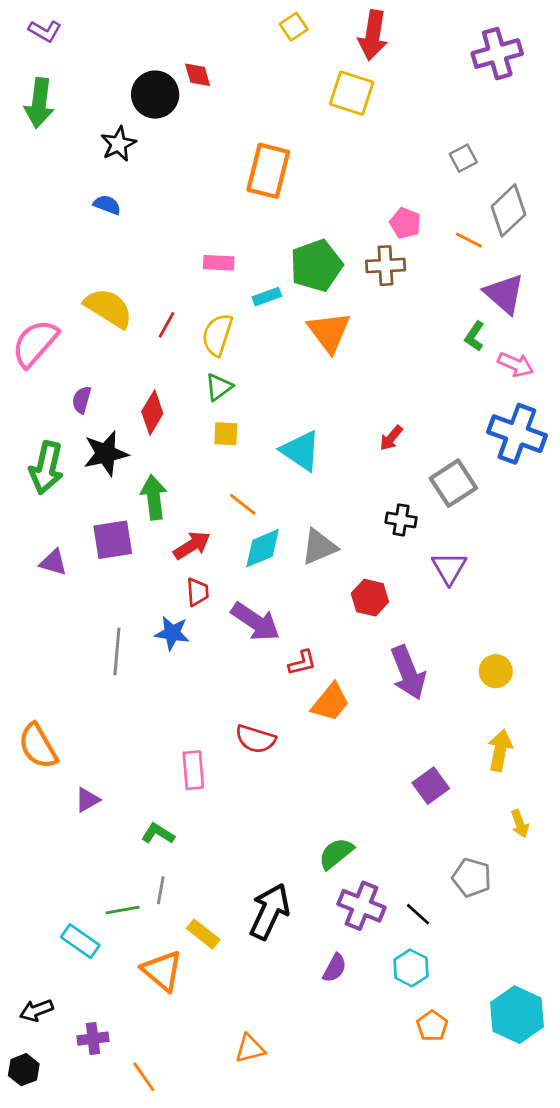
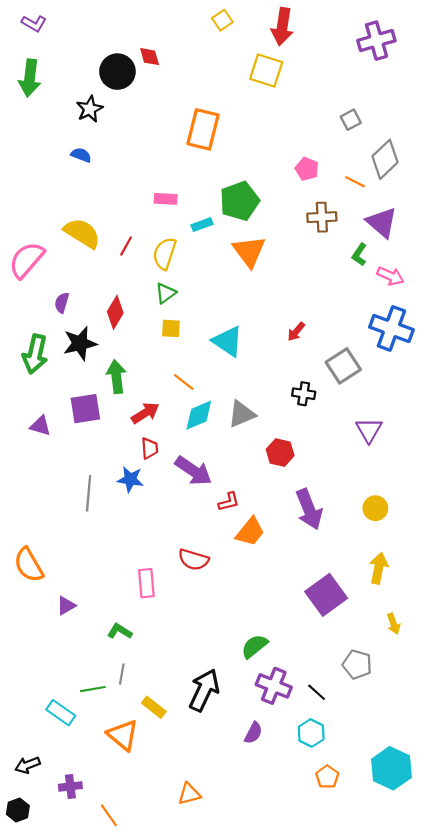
brown cross: (386, 266) -> (322, 217), moved
purple triangle: (449, 568) -> (369, 430), moved
purple square: (431, 786) -> (326, 595), size x1.5

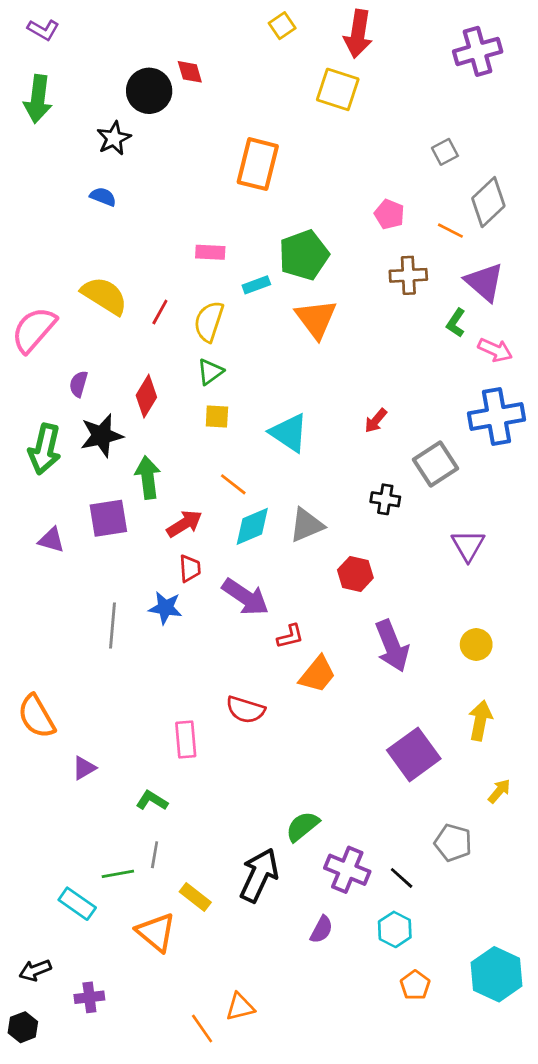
blue cross: (391, 328) -> (497, 416), turned -30
yellow arrow: (394, 624) -> (499, 791), turned -120
green semicircle: (254, 646) -> (302, 826), moved
orange line: (109, 815) -> (202, 1029), moved

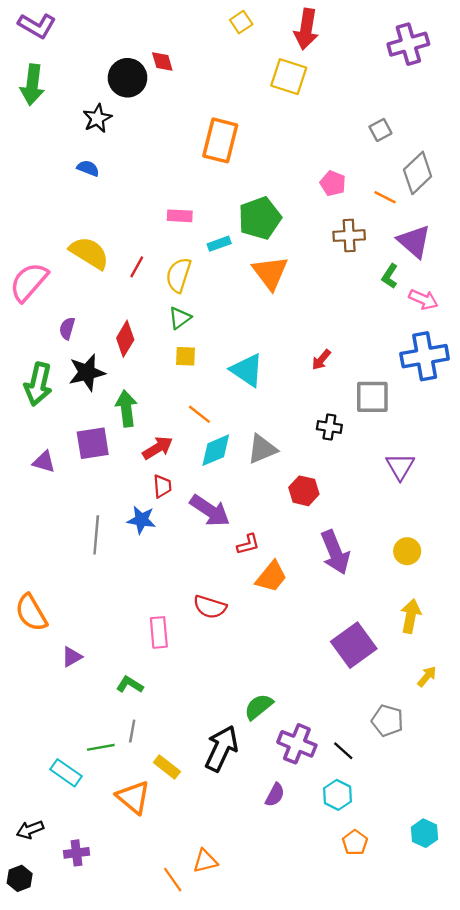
purple L-shape: (43, 30) -> (37, 26), size x1.4
gray square: (435, 464) -> (372, 397), turned 33
cyan hexagon: (497, 974) -> (425, 833), size x0.6

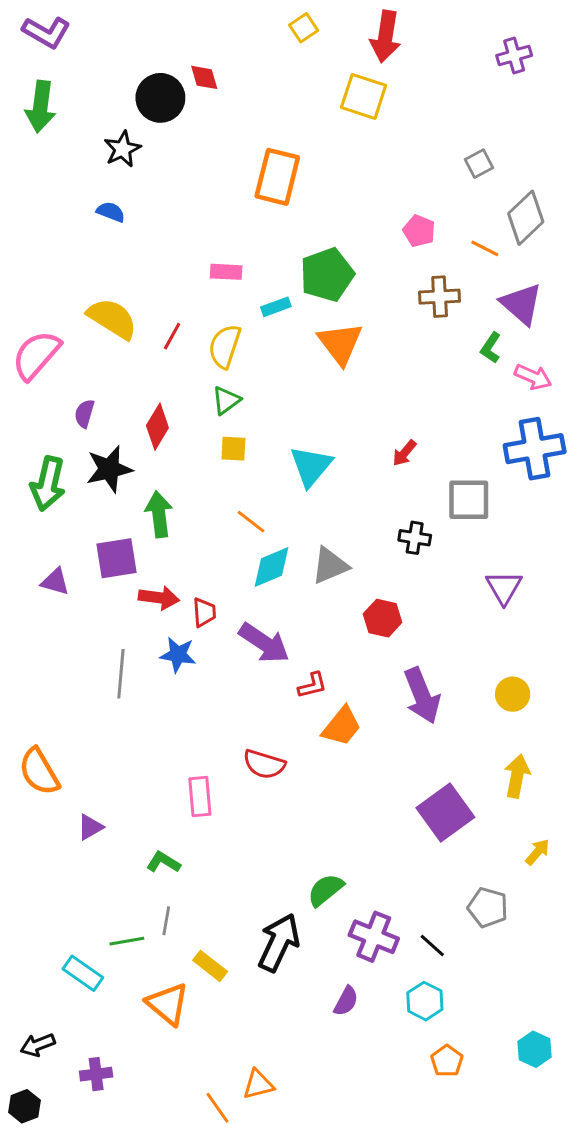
purple cross: (408, 44) -> (514, 56), size x0.7
cyan triangle: (247, 370) -> (311, 466), turned 36
red arrow: (158, 448) -> (159, 598), moved, turned 40

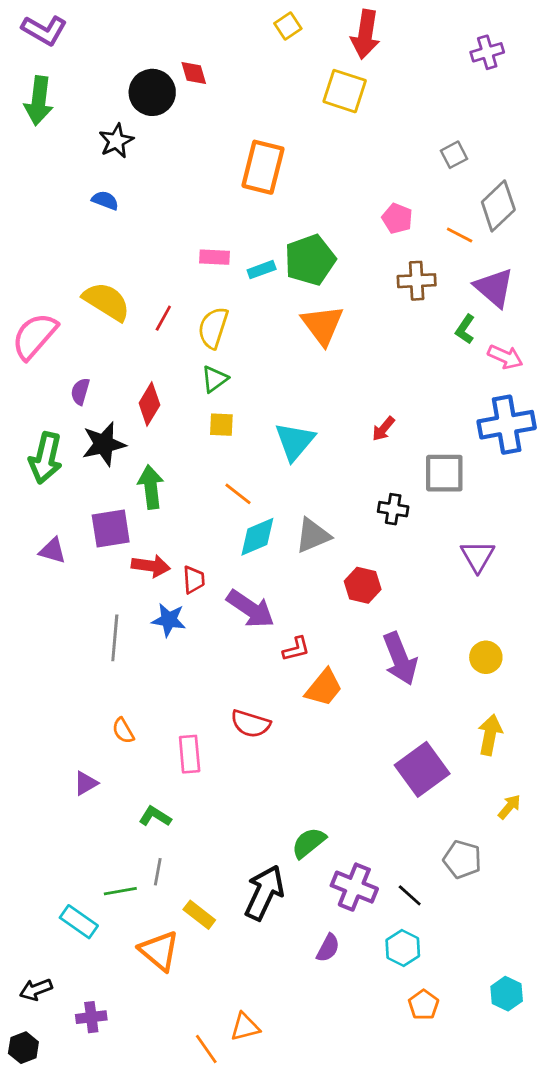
cyan rectangle: (276, 307) -> (262, 270), moved
orange semicircle: (39, 772) -> (123, 731), moved, size x0.6

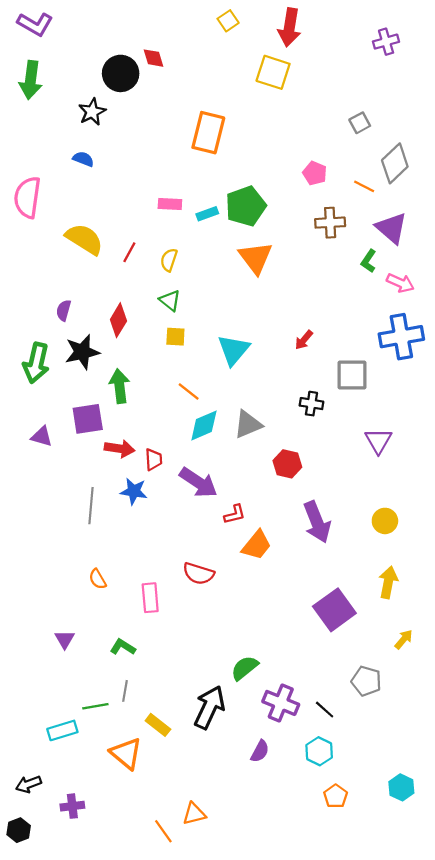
yellow semicircle: (213, 328) -> (169, 260), size x0.7
pink semicircle: (35, 336) -> (27, 197), moved, turned -33
green triangle: (215, 379) -> (170, 300), turned -45
purple triangle: (86, 783) -> (65, 639), moved, turned -30
cyan rectangle: (79, 922) -> (62, 730), turned -52

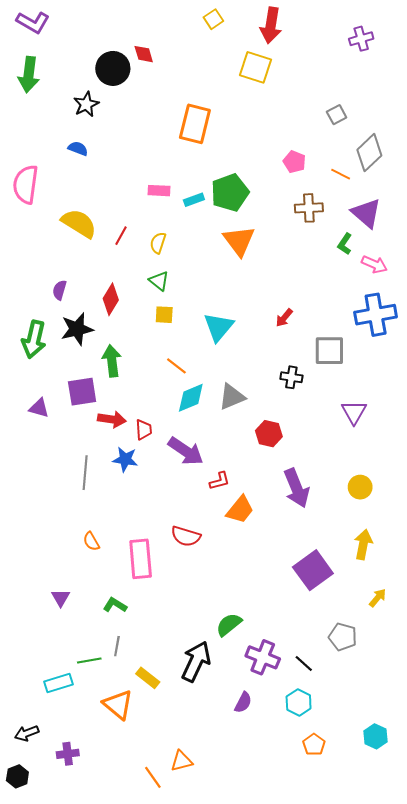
pink rectangle: (150, 598) -> (141, 559), size x1.4

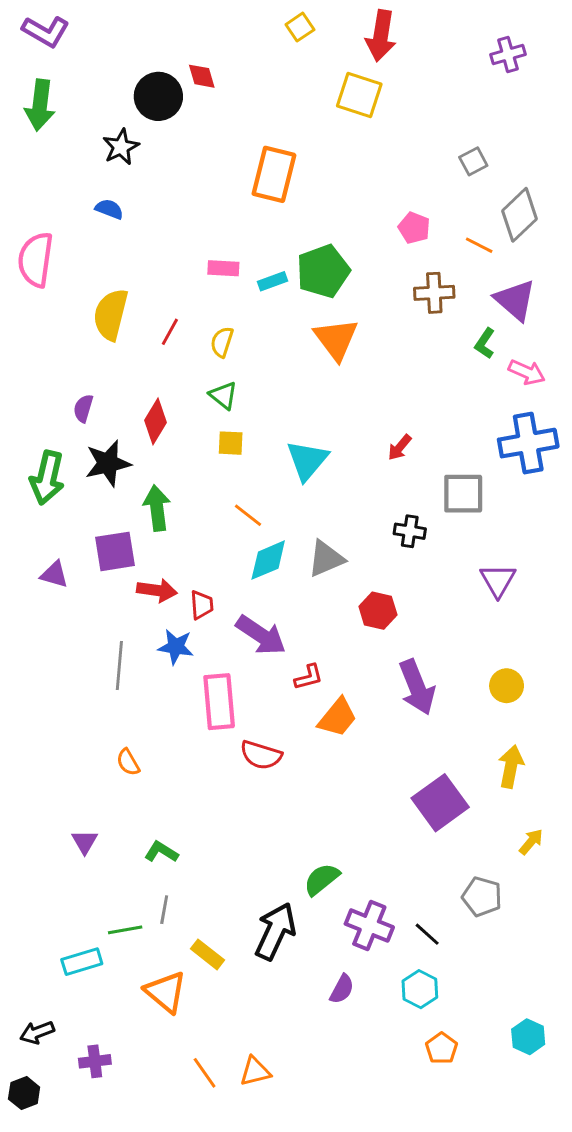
yellow semicircle: (79, 223) -> (111, 314), turned -108
pink rectangle: (141, 559) -> (219, 702), moved
orange line: (153, 777) -> (205, 1073), moved

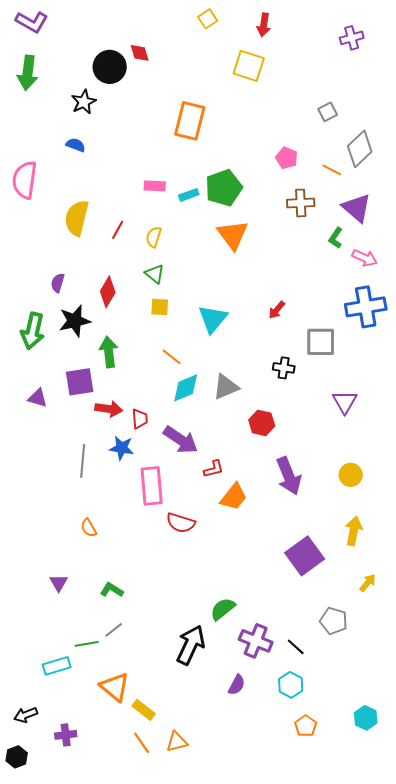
red arrow: (381, 36) -> (264, 25), size x0.7
gray line: (164, 910) -> (114, 630), turned 42
yellow rectangle: (208, 954) -> (144, 710), moved

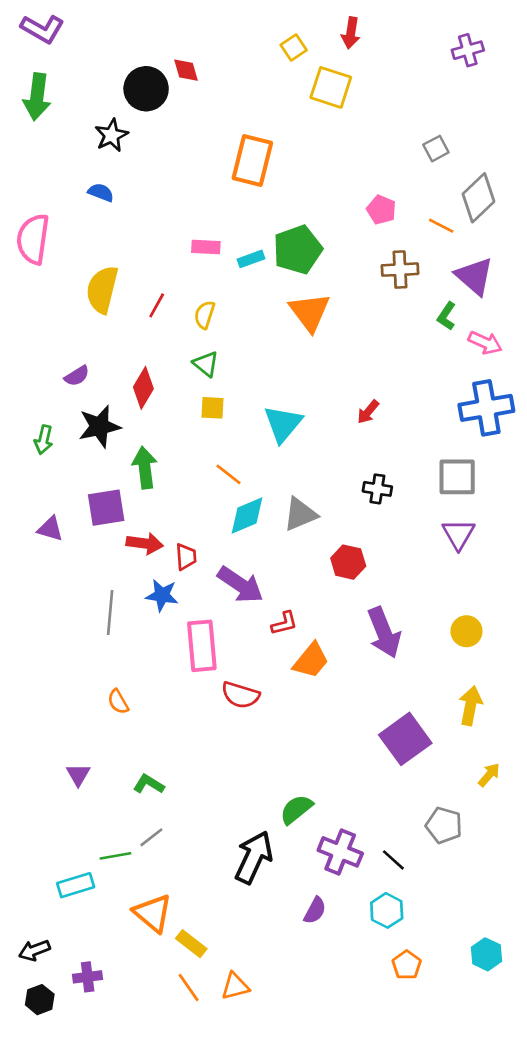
yellow square: (208, 19) -> (294, 48), moved
purple semicircle: (58, 283) -> (77, 376), turned -138
green arrow: (33, 331) -> (44, 440), size x0.6
gray square: (321, 342) -> (457, 477), moved
black hexagon: (17, 757) -> (40, 1000), moved

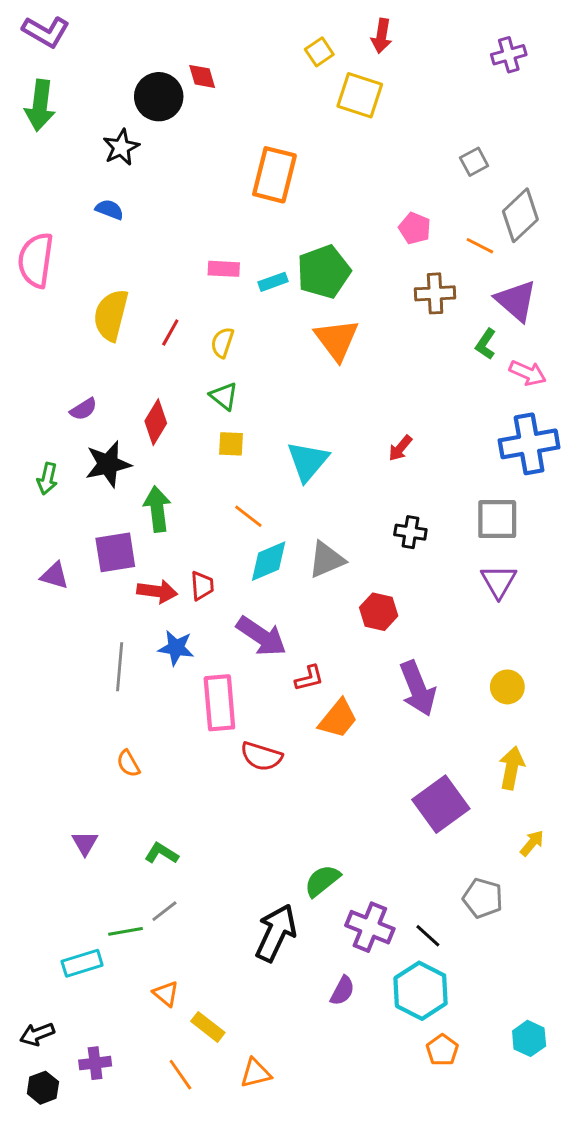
red trapezoid: (186, 557) -> (202, 586), moved
cyan hexagon: (387, 910) -> (421, 991), size x1.5
orange triangle: (153, 913) -> (166, 994), size x0.6
orange line: (189, 988) -> (180, 1075), moved

